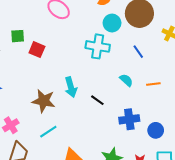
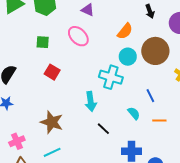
green square: (18, 36) -> (43, 42), moved
blue line: (138, 52) -> (150, 96), moved
cyan arrow: (71, 87) -> (91, 102), moved

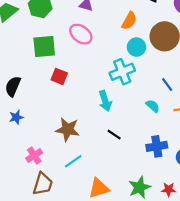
green square: (43, 42) -> (44, 46), size x1.6
cyan cross: (111, 77) -> (122, 72), turned -30
black line: (103, 129) -> (114, 135), moved

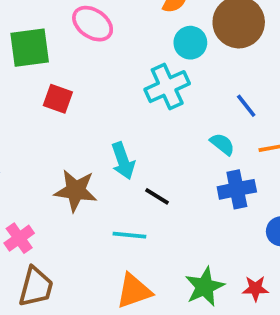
cyan arrow: (105, 101) -> (123, 161), moved
blue cross: (157, 146) -> (237, 189), moved
cyan line: (73, 161) -> (129, 235), moved, turned 42

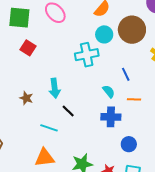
brown star: (76, 191) -> (26, 98), size x0.6

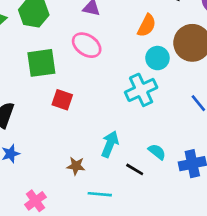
cyan arrow: (55, 88) -> (110, 144), turned -138
cyan semicircle: (109, 91) -> (157, 152), moved
cyan line: (49, 128) -> (100, 194), moved

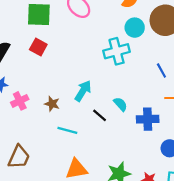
red square: (62, 100) -> (38, 47), moved
pink cross: (35, 201) -> (20, 101), moved

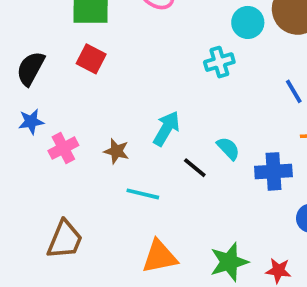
cyan cross: (117, 51) -> (219, 62), size x0.7

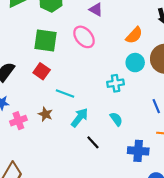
cyan semicircle: (228, 148) -> (116, 119), moved
brown star: (116, 151) -> (45, 114), moved
cyan line: (143, 194) -> (65, 93), moved

